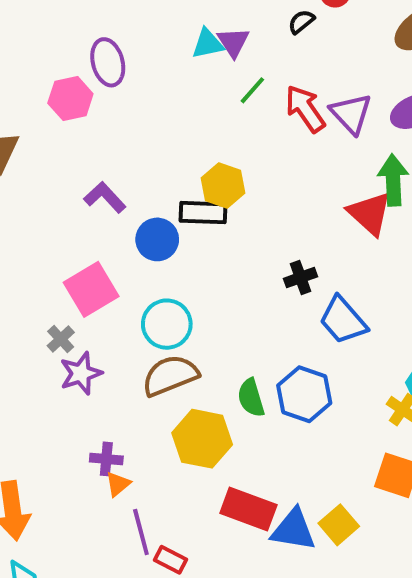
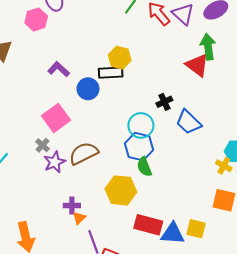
cyan circle: (167, 324) -> (141, 125), moved
brown semicircle: (170, 375) -> (84, 153), moved
blue hexagon: (304, 394) -> (139, 147), moved
yellow square: (339, 525) -> (196, 229), turned -30

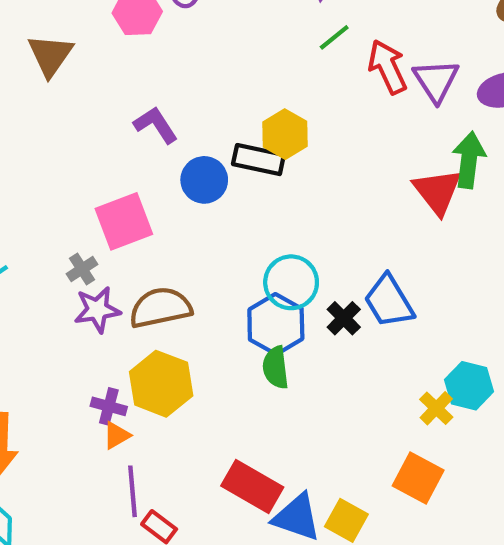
black cross: (164, 102) -> (344, 318), moved, turned -35
yellow hexagon: (121, 190) -> (161, 384), moved

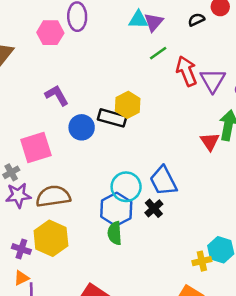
red triangle: (437, 191) -> (210, 142), size x0.7
blue trapezoid: (389, 301) -> (163, 181), moved
yellow cross: (436, 408) -> (202, 261), turned 30
orange triangle: (117, 435) -> (21, 278), moved

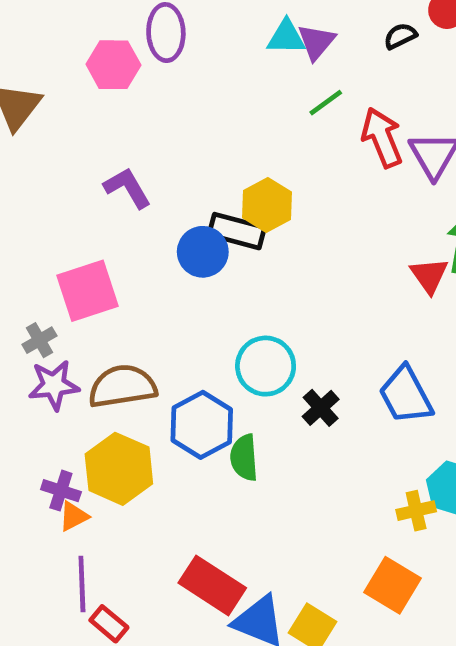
blue circle: (82, 127) -> (203, 252), moved
blue trapezoid: (163, 181) -> (406, 395), moved
blue hexagon: (116, 209) -> (202, 425), moved
orange triangle: (21, 278) -> (74, 516), moved

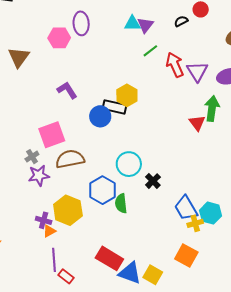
brown semicircle: (122, 386) -> (70, 159), moved
blue trapezoid: (406, 395) -> (186, 208), moved

